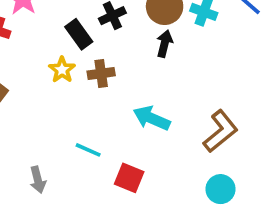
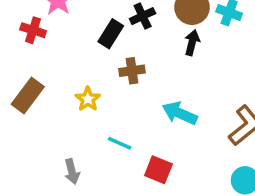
black rectangle: (79, 34) -> (111, 34), turned 68
yellow star: (62, 70) -> (88, 99), moved

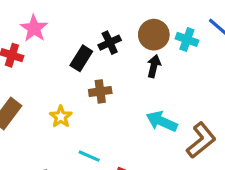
cyan arrow: (180, 113) -> (162, 121), moved

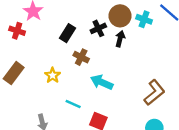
black cross: (110, 43) -> (98, 28), moved
brown cross: (100, 91) -> (81, 57), turned 35
cyan arrow: (162, 121) -> (102, 82), moved

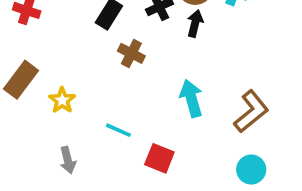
yellow star: (53, 75) -> (62, 100), moved
cyan arrow: (102, 82) -> (191, 98), moved, turned 50

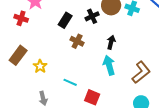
black arrow: (195, 24) -> (111, 42), moved

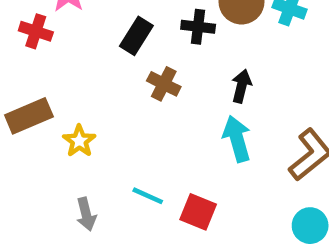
black cross: (92, 16) -> (198, 27), turned 32
brown rectangle: (18, 55) -> (29, 116), turned 30
cyan line: (70, 82) -> (148, 196), moved

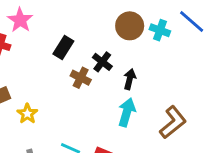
black cross: (198, 27) -> (102, 62), moved, turned 30
cyan arrow: (237, 139) -> (127, 112), turned 32

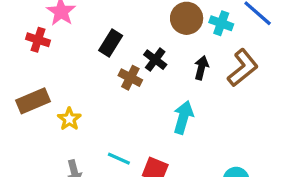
black arrow: (130, 79) -> (201, 68), moved
brown L-shape: (173, 122) -> (243, 68), moved

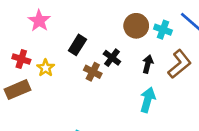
red cross: (38, 40) -> (21, 59), moved
cyan arrow: (183, 117) -> (148, 100), moved
yellow star: (69, 119) -> (46, 68), moved

